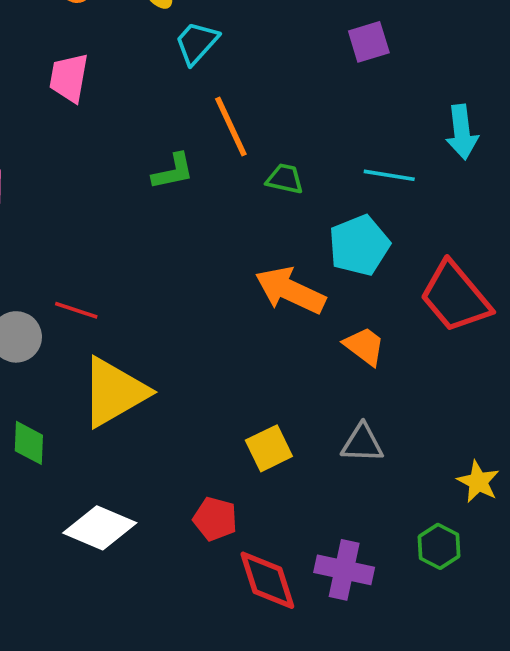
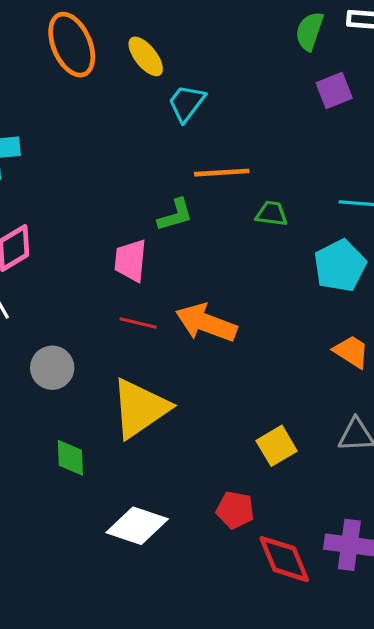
pink trapezoid: (69, 78) -> (131, 260), moved
orange line: (231, 127) -> (222, 173), turned -64
orange arrow: (290, 290) -> (206, 323), moved
red line: (76, 310) -> (138, 323), moved

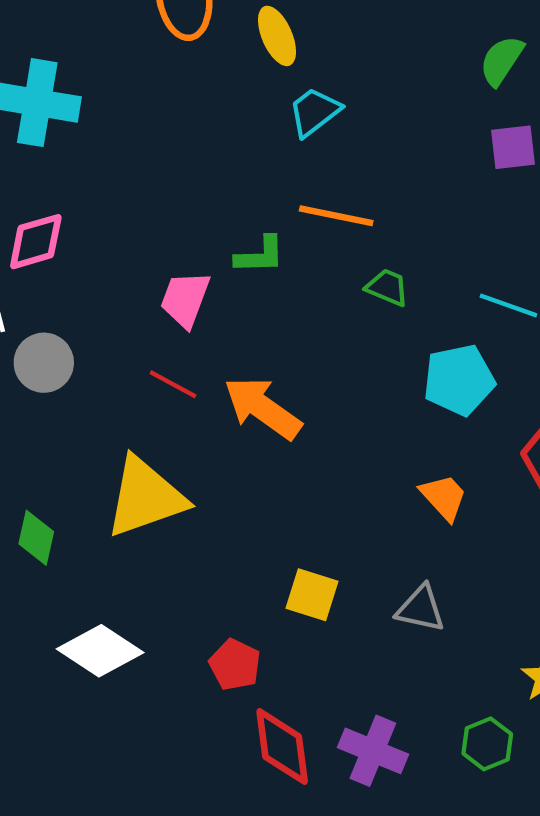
gray circle: (52, 368) -> (44, 363), moved
yellow square: (277, 446) -> (312, 595), turned 33

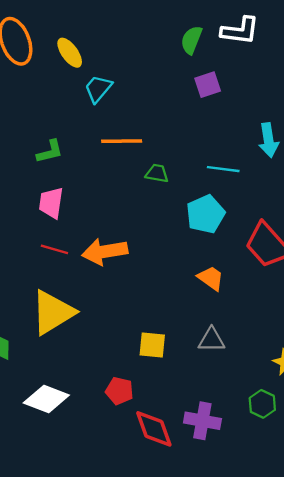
green L-shape: (260, 255) -> (50, 152), moved
orange arrow: (263, 408) -> (105, 252), turned -33

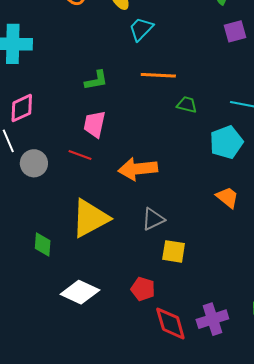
red line: (54, 249) -> (80, 155), moved
gray triangle: (211, 340) -> (153, 219), moved, turned -30
purple cross: (202, 421) -> (212, 319), turned -32

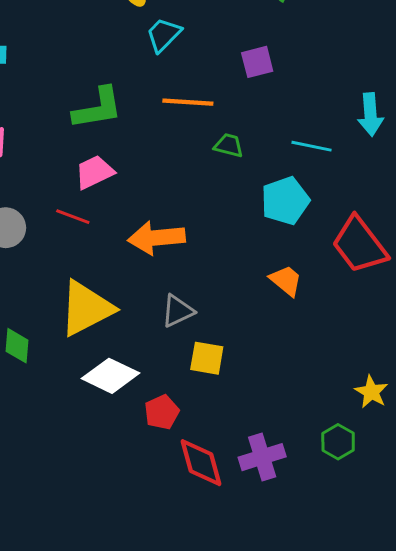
purple square: (235, 31) -> (257, 62), moved
green L-shape: (96, 80) -> (98, 108), size x1.5
pink trapezoid: (95, 124) -> (94, 172), turned 52
red pentagon: (143, 289) -> (162, 412), turned 30
white diamond: (80, 292) -> (110, 376), moved

